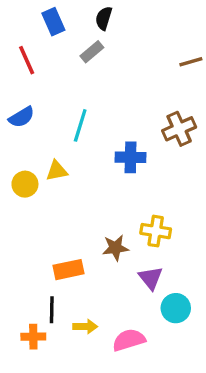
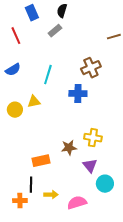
brown cross: (179, 129) -> (91, 68), moved

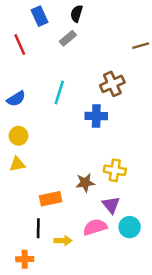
blue semicircle: (13, 70) -> (16, 99), moved
yellow triangle: (34, 102) -> (17, 164), moved
orange cross: (20, 201) -> (25, 259), moved
pink semicircle: (77, 203) -> (95, 227), moved

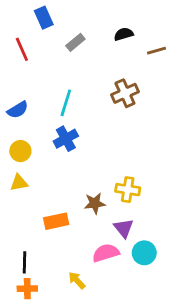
black semicircle: (77, 14) -> (124, 34), moved, turned 56
blue cross: (96, 116) -> (66, 139), moved, turned -30
black line: (38, 228) -> (25, 262), moved
yellow arrow: (63, 241) -> (77, 280), moved, turned -133

